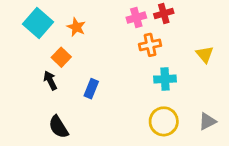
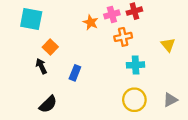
cyan square: (38, 23) -> (31, 19), turned -30
orange star: (76, 27) -> (91, 22), moved
black semicircle: (58, 127) -> (48, 104), turned -102

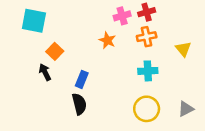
orange star: (91, 22) -> (107, 40), moved
orange cross: (123, 37) -> (147, 37), moved
black semicircle: (48, 104) -> (79, 104), moved, turned -60

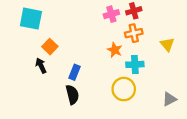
orange star: (107, 40) -> (115, 50), moved
yellow circle: (147, 109) -> (124, 89), moved

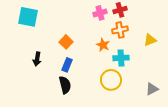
yellow triangle: (167, 44) -> (150, 40), turned 48
orange square: (50, 47) -> (66, 42), moved
black arrow: (41, 66) -> (37, 59), turned -144

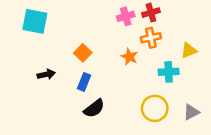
cyan cross: (121, 58) -> (169, 72), moved
black arrow: (37, 59) -> (46, 74), turned -112
yellow circle: (111, 80) -> (155, 108), moved
black semicircle: (65, 85) -> (94, 108), moved, turned 66

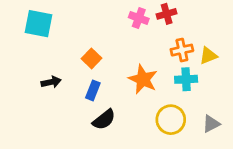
pink cross: (126, 16) -> (139, 18), turned 36
orange cross: (151, 38) -> (182, 50), moved
orange star: (129, 57) -> (143, 79), moved, size x1.5

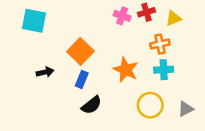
yellow triangle: (208, 56) -> (173, 18), moved
orange square: (91, 58) -> (80, 51), size x1.5

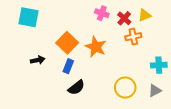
red cross: (147, 12) -> (124, 18), moved, turned -32
orange star: (126, 70) -> (96, 47), moved
cyan cross: (164, 70) -> (159, 65), moved

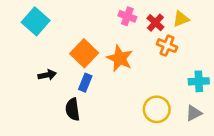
cyan square: (28, 17) -> (36, 21), turned 30
orange cross: (133, 37) -> (167, 46), turned 35
black semicircle: (76, 88) -> (73, 109), moved, turned 120

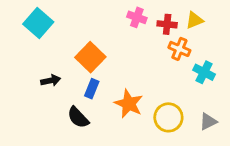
red cross: (155, 23) -> (167, 24), turned -36
orange star: (120, 58) -> (129, 104), moved
cyan cross: (199, 81) -> (204, 72), moved, turned 30
black semicircle: (73, 109) -> (78, 117), turned -35

